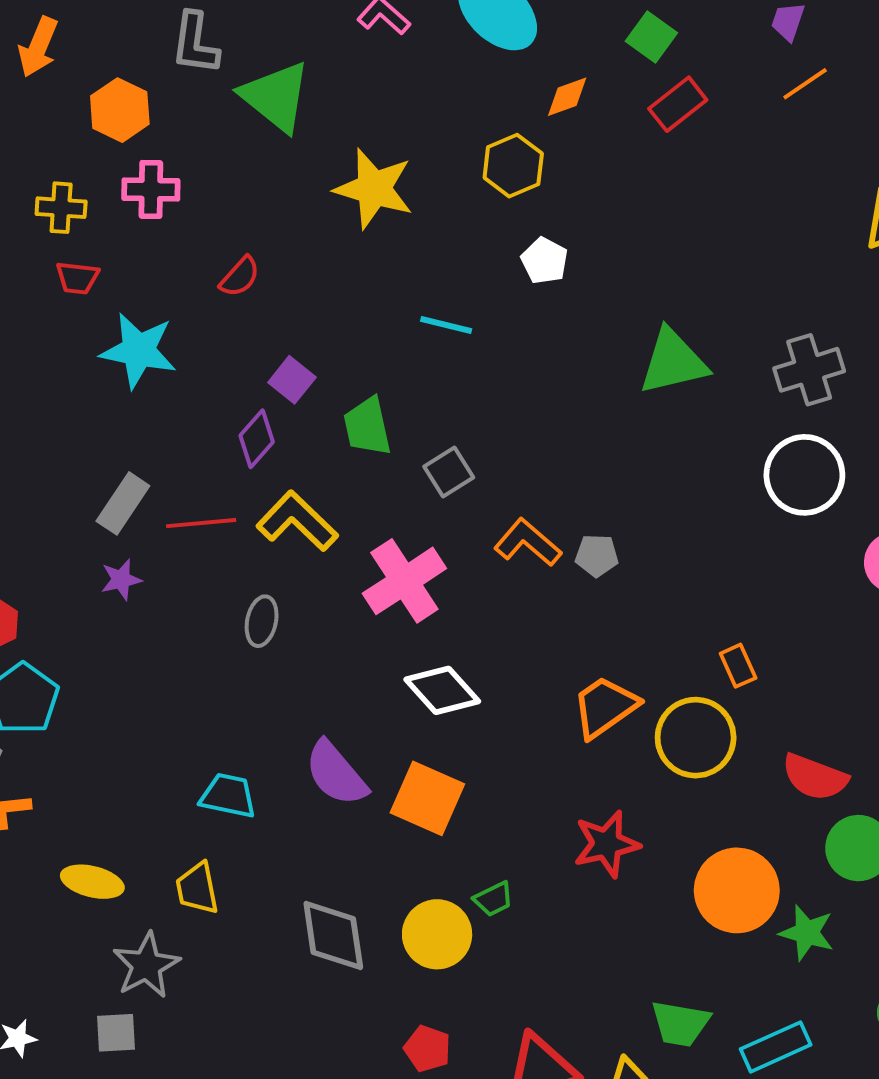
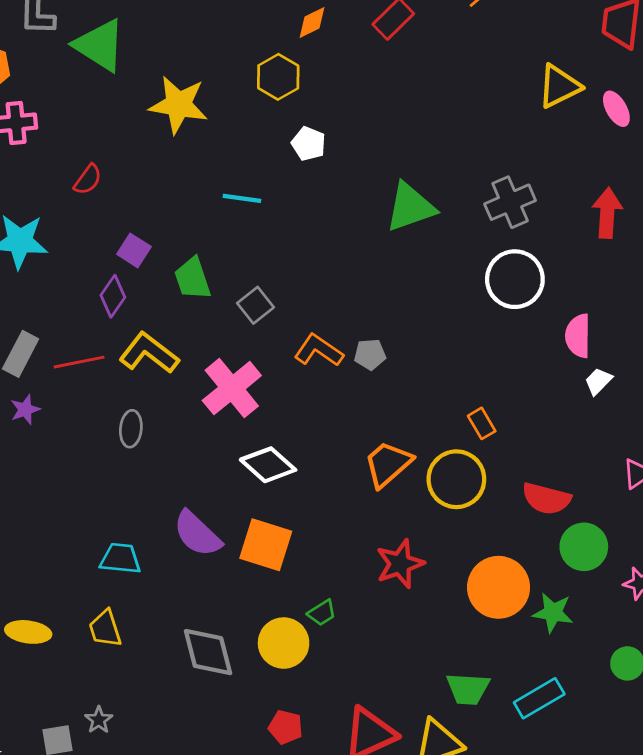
gray star: (146, 965) -> (99, 720), moved, size x0.6

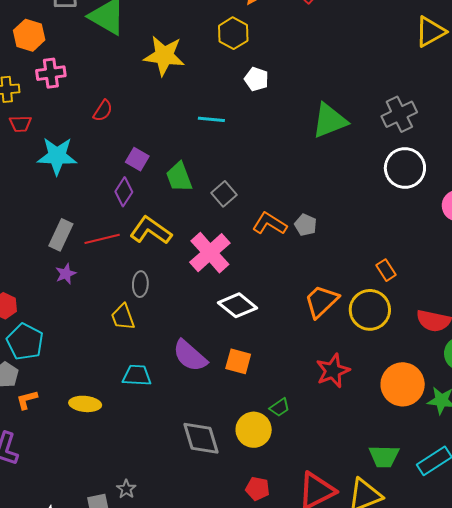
gray pentagon: (370, 354) -> (306, 225), turned 30
orange square: (266, 545) -> (238, 361), size x0.7
yellow trapezoid: (105, 629) -> (123, 317), moved
yellow ellipse: (28, 632) -> (85, 404), moved

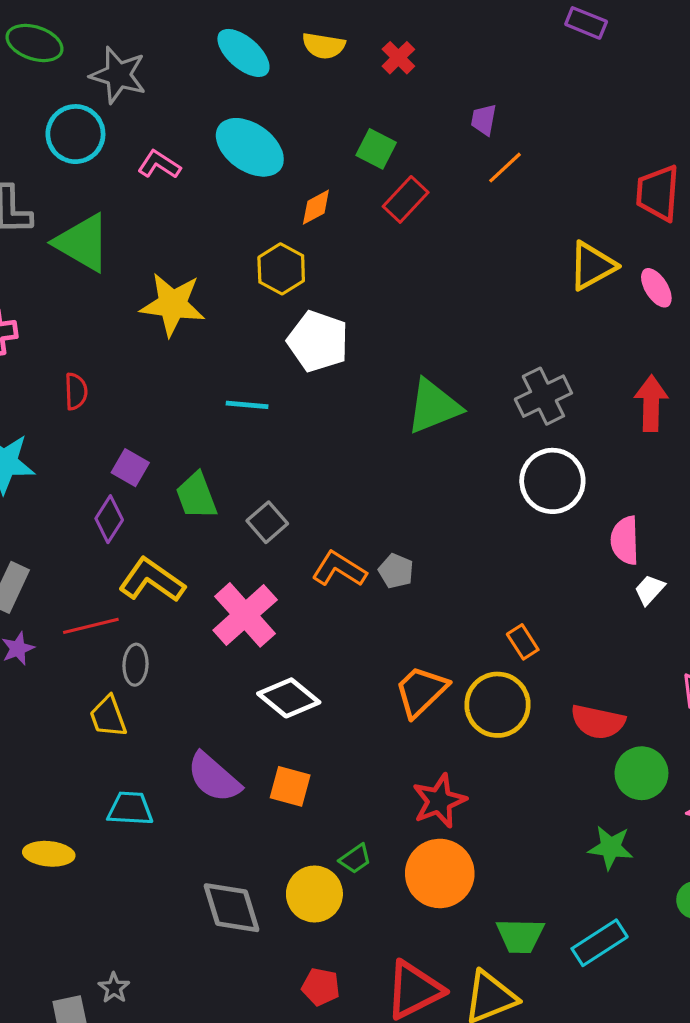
white pentagon: (256, 79) -> (318, 341), size x1.6
red semicircle: (103, 111) -> (76, 391), turned -35
red line: (102, 239) -> (91, 626), moved
orange circle: (403, 384) -> (440, 873), moved

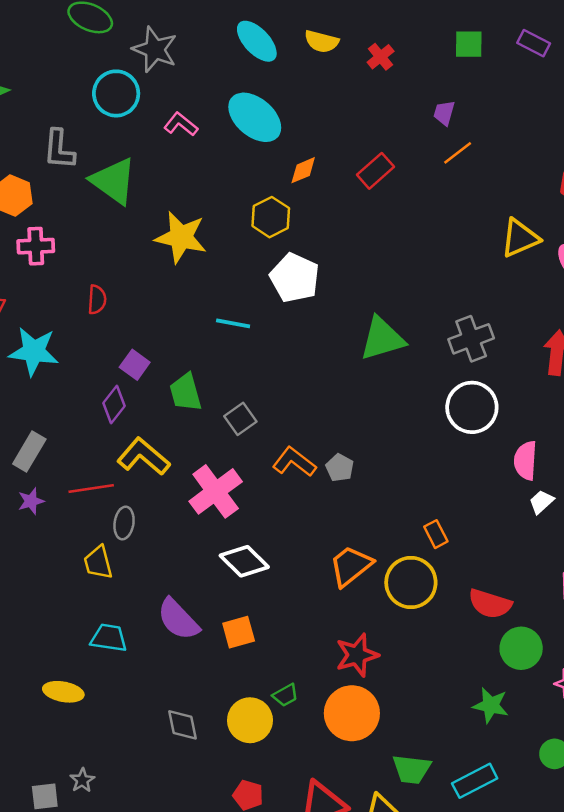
green square: (376, 149) -> (469, 44), moved, turned -32
orange square: (290, 786) -> (239, 632), turned -36
yellow ellipse: (49, 854) -> (63, 692), moved
gray diamond: (231, 908) -> (182, 725), size x0.7

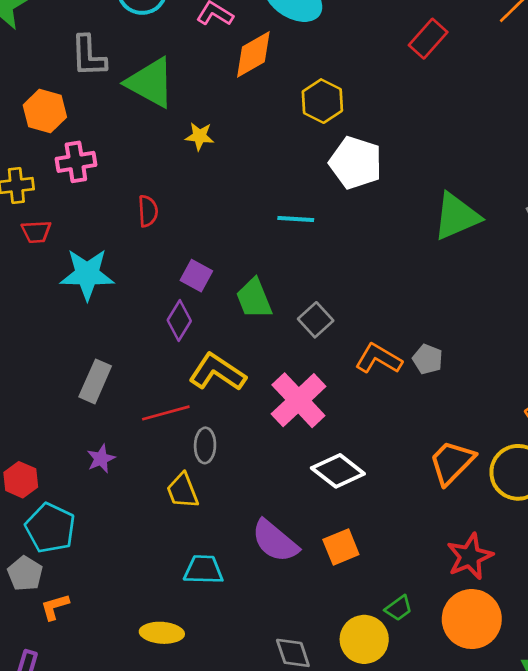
orange diamond: (303, 170) -> (253, 54), moved, size x1.5
yellow star: (181, 237) -> (200, 136), moved, size x0.5
purple star: (31, 501) -> (101, 459), moved

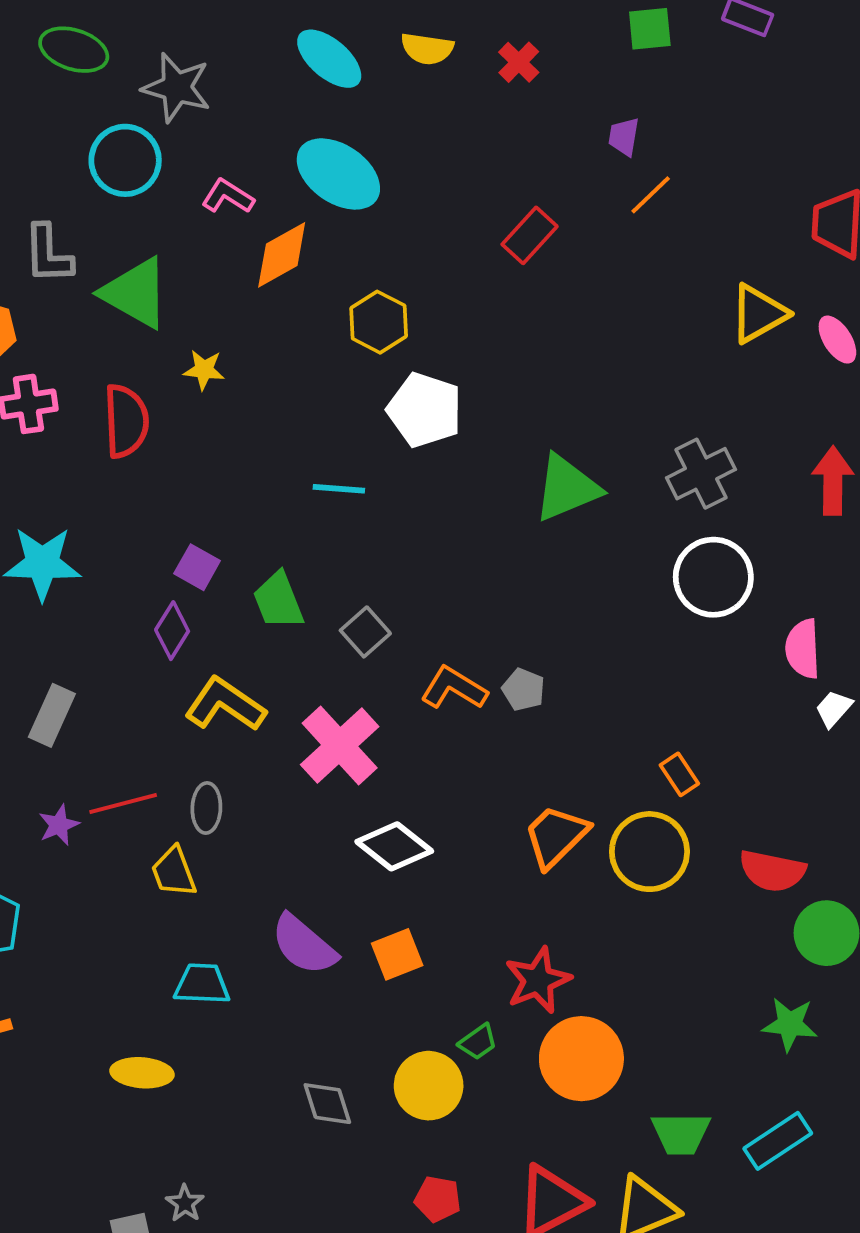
red semicircle: (148, 211) -> (126, 421), moved, size x1.6
red line: (166, 413) -> (123, 804), moved
red star: (470, 556) -> (538, 980), moved

